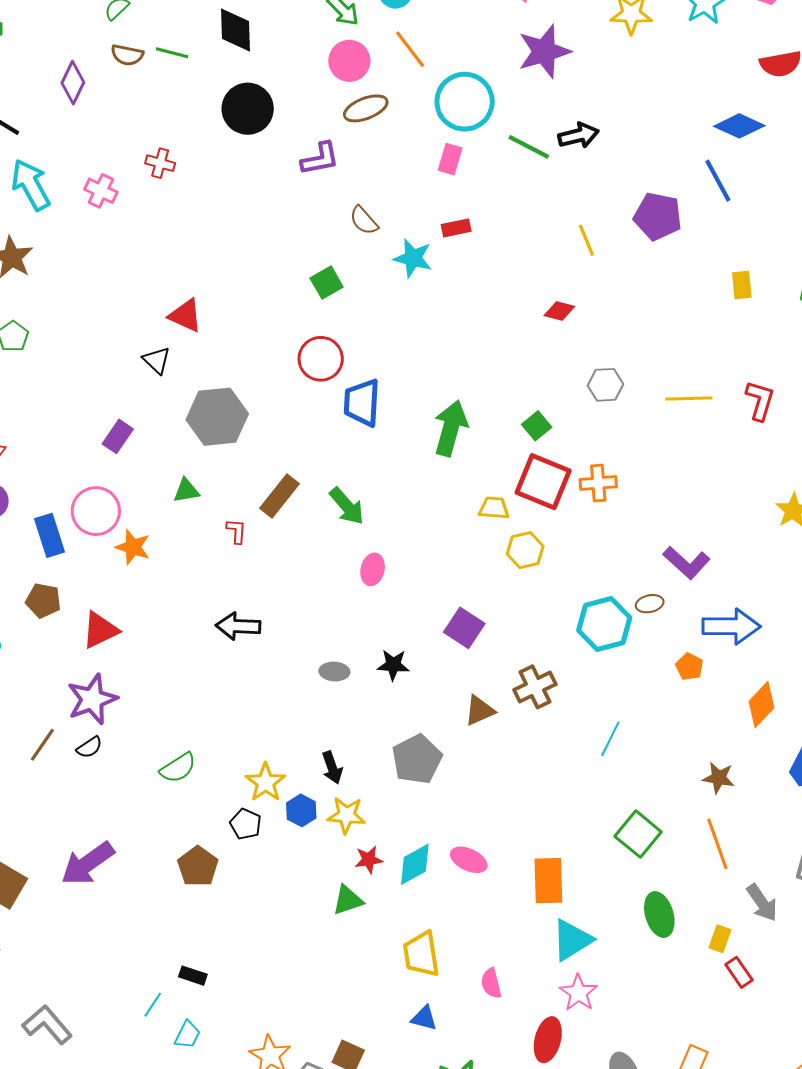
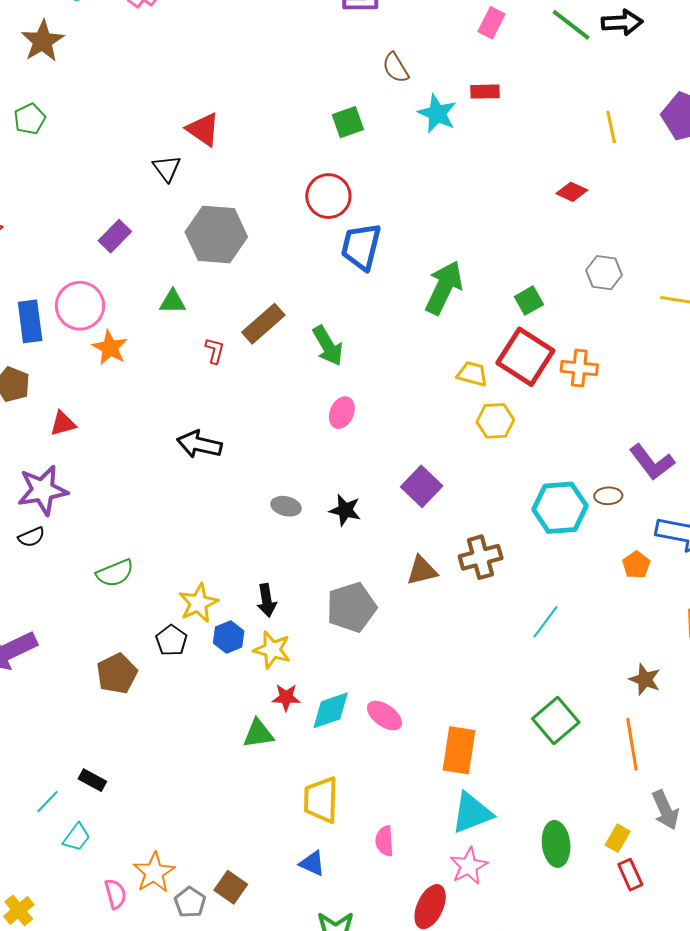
red triangle: (100, 630) -> (63, 424), size x0.7
green ellipse: (659, 915) -> (556, 844), moved

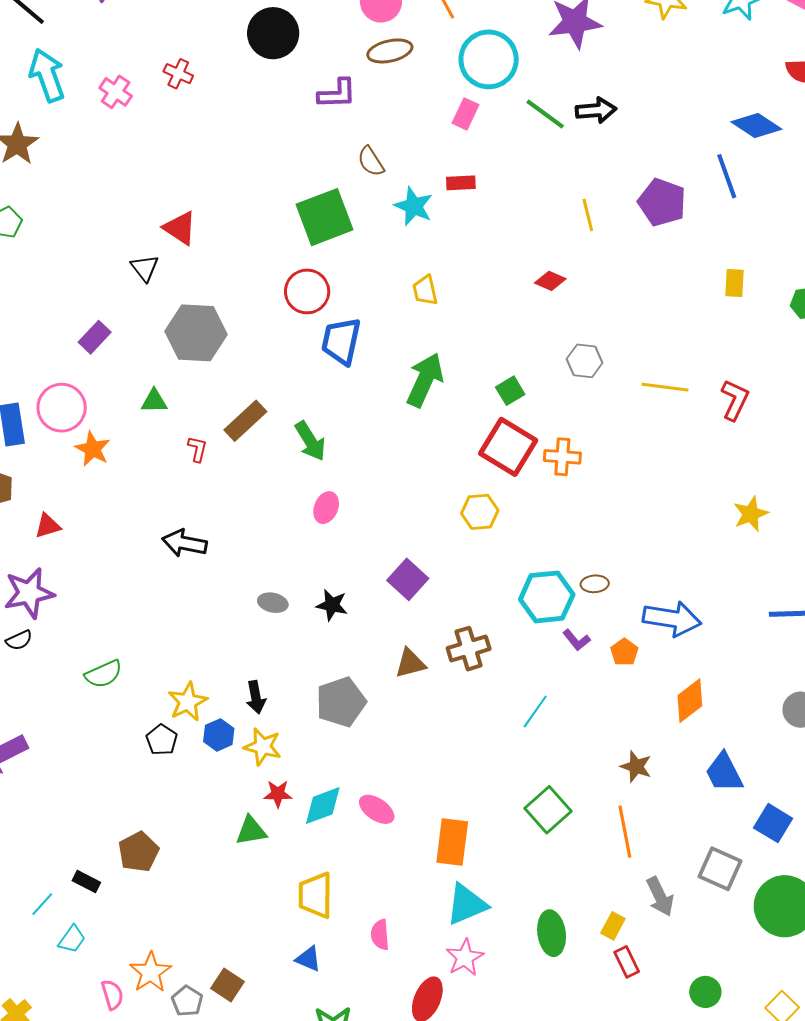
green square: (348, 122) -> (325, 217), size x1.8
yellow trapezoid: (472, 374) -> (425, 290), moved, turned -116
purple L-shape: (652, 462) -> (576, 640), moved, size x0.6
brown pentagon: (117, 674) -> (138, 852), moved

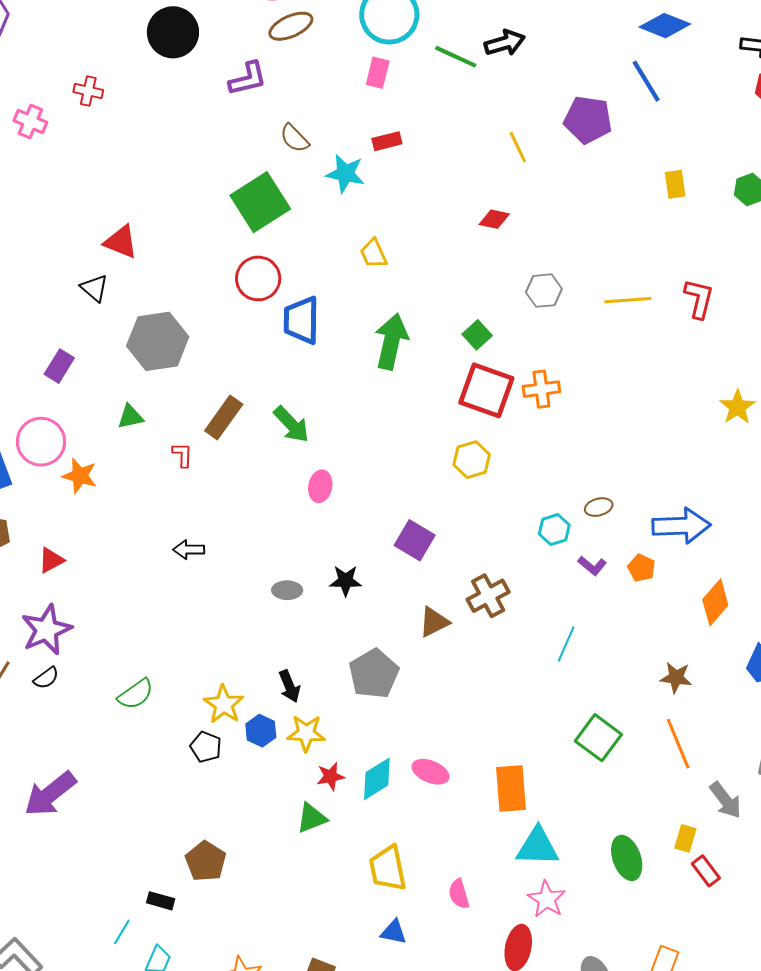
black arrow: (185, 543) -> (189, 550), size x0.7
cyan hexagon: (547, 597) -> (554, 530), size x0.6
cyan triangle: (466, 904) -> (538, 847), turned 36

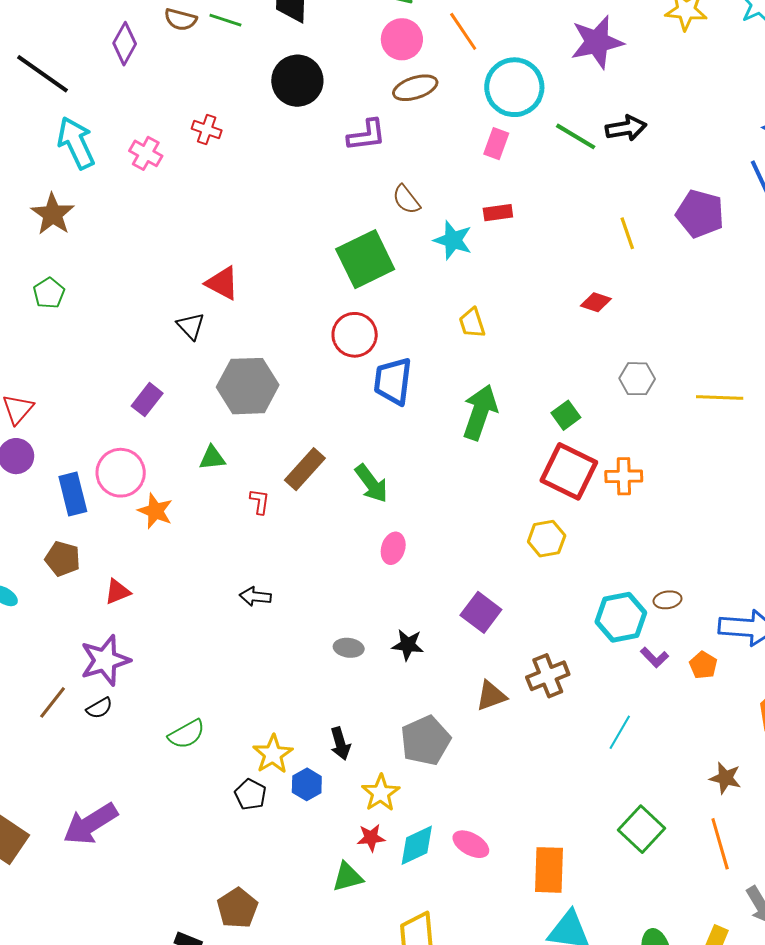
cyan hexagon: (554, 530) -> (621, 617), size x1.6
yellow star: (306, 733) -> (381, 793), moved, turned 30

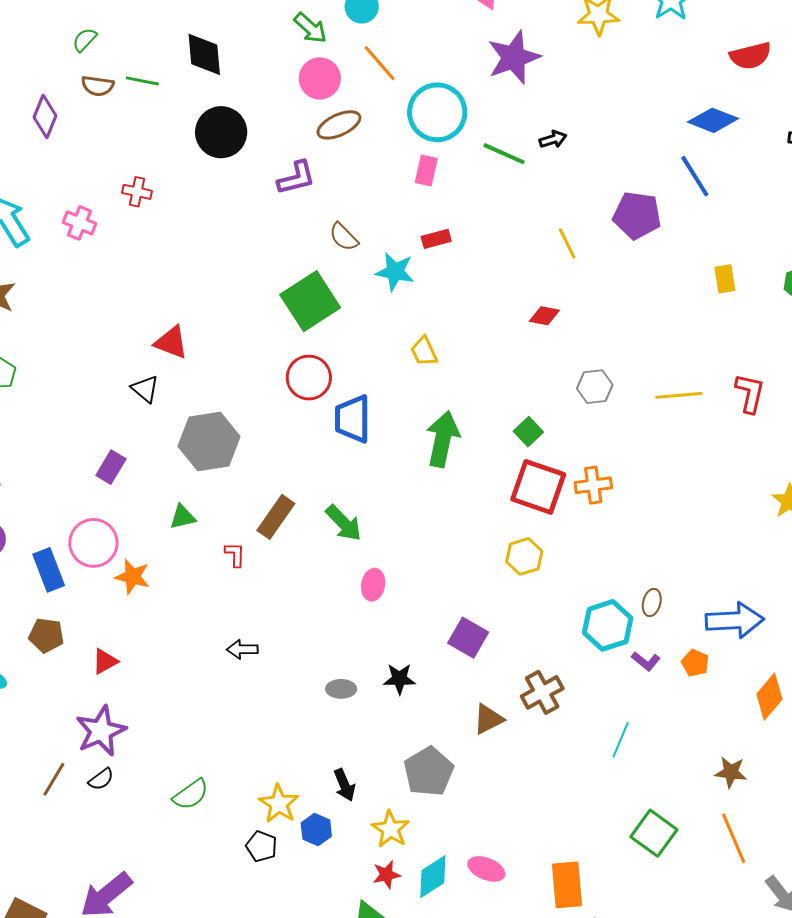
black arrow: (626, 128) -> (553, 139), size x0.7
brown ellipse: (668, 600) -> (652, 602), turned -60

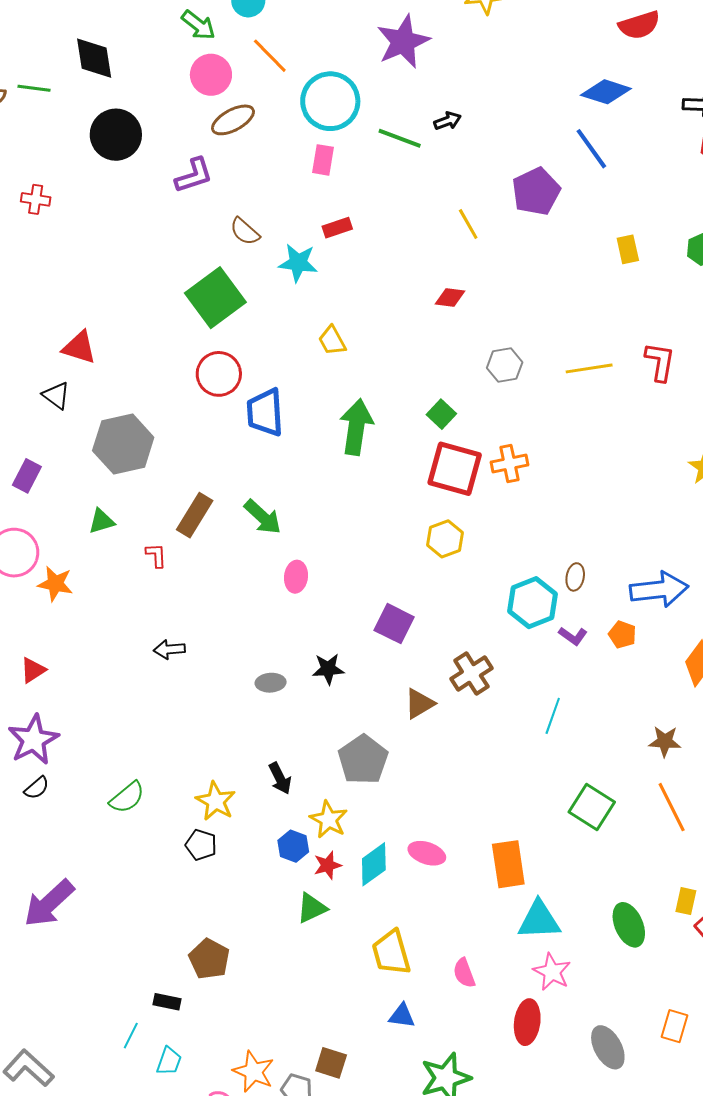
purple pentagon: (637, 215) -> (536, 191), turned -30
blue hexagon: (316, 830) -> (293, 846), moved

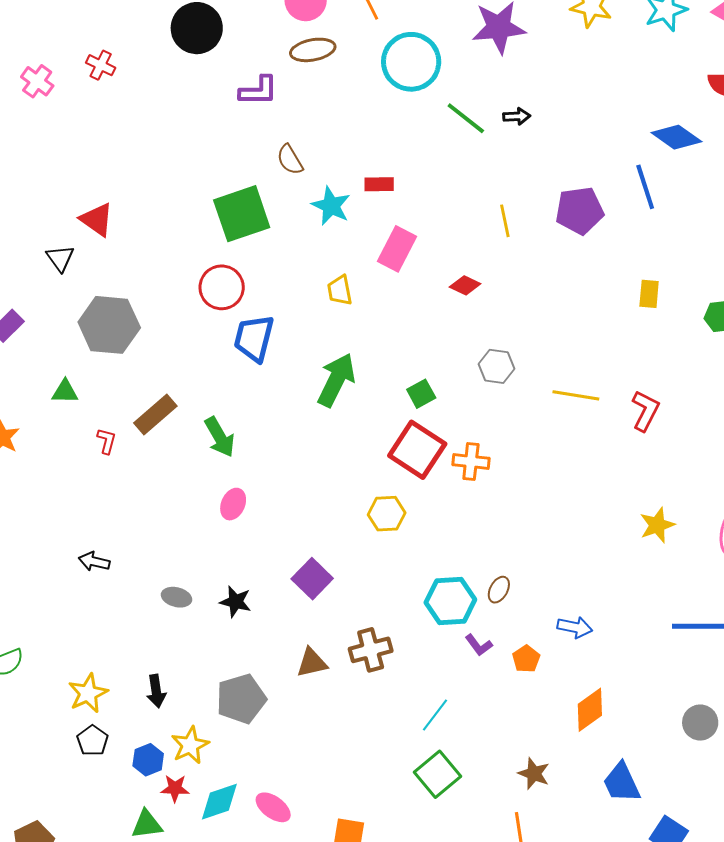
pink rectangle: (323, 160) -> (397, 249), moved, size x1.4
blue arrow: (659, 590) -> (575, 627), size x0.6
black arrow: (169, 649) -> (94, 562), moved
green square: (592, 807) -> (438, 774), moved
black pentagon: (201, 845) -> (92, 741), moved

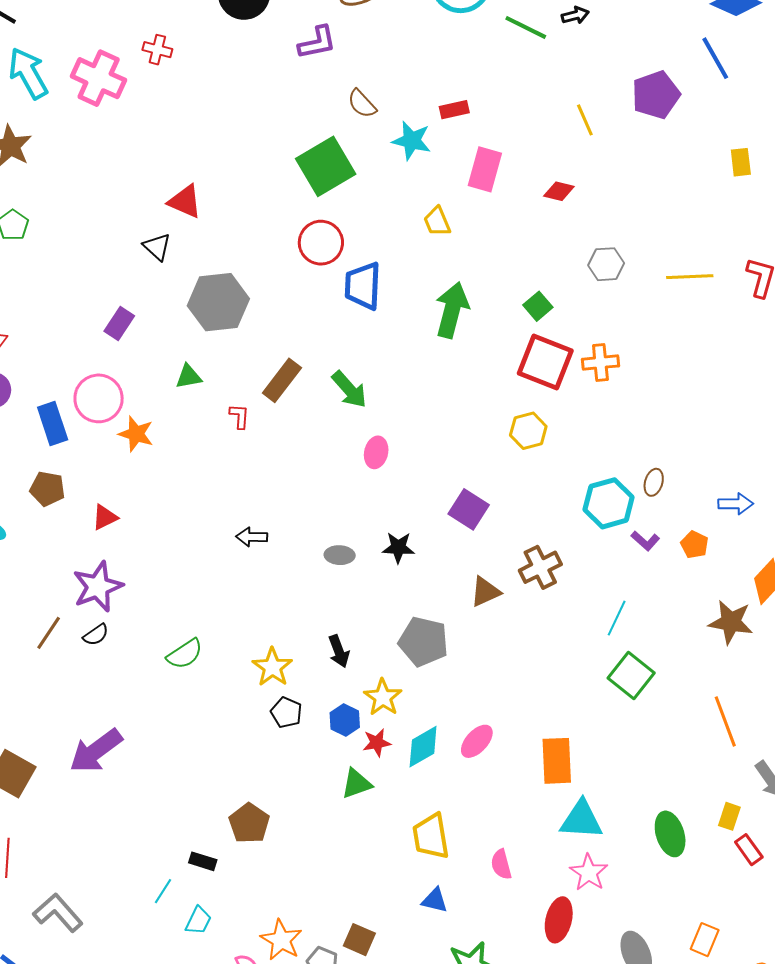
pink cross: (37, 81) -> (99, 78), size x1.6
gray pentagon: (241, 699) -> (423, 642), turned -30
brown star: (534, 774) -> (731, 622), moved, size x1.4
pink ellipse: (273, 807) -> (477, 741), turned -72

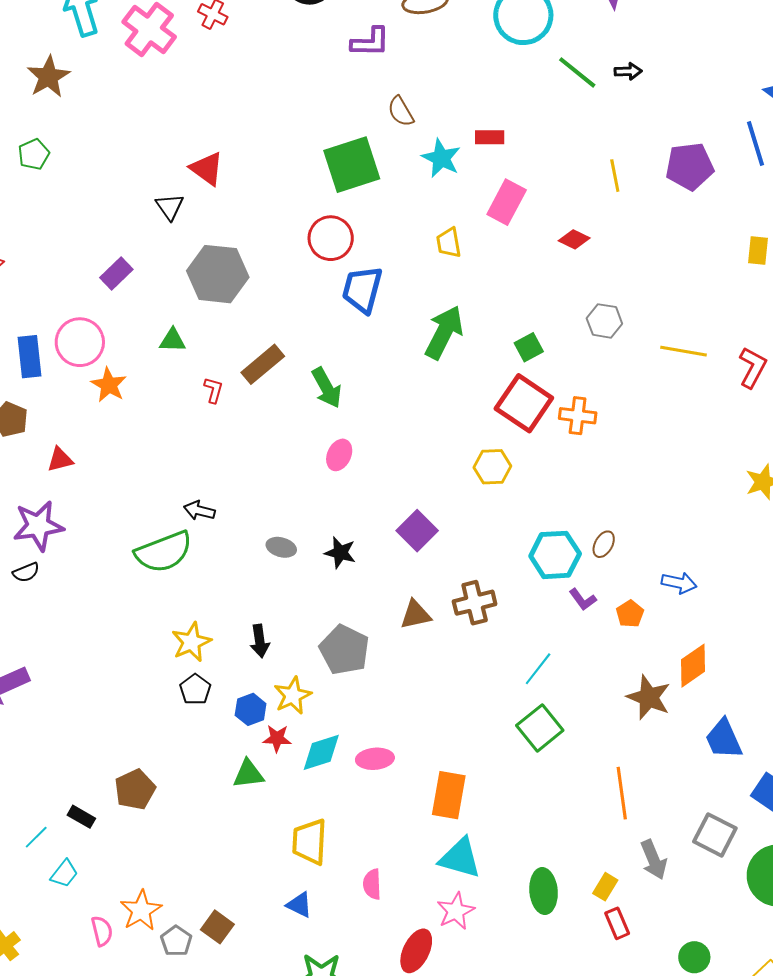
green semicircle: (185, 654) -> (164, 552), moved, size x1.5
pink ellipse: (477, 741) -> (375, 759), turned 30

